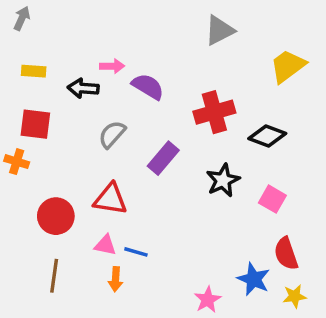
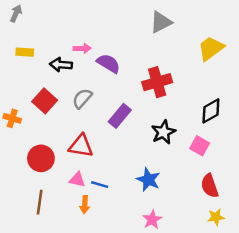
red square: (35, 124) -> (45, 101), moved, turned 35
black diamond: (267, 136) -> (211, 111), moved, turned -50
blue star: (254, 279) -> (148, 180), moved

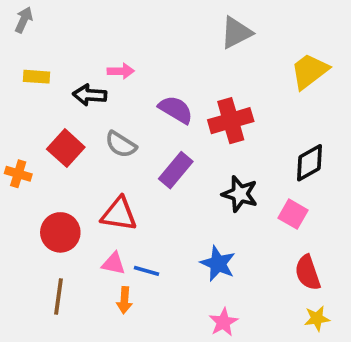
purple semicircle: (108, 63) -> (176, 110), moved
gray semicircle: (82, 98) -> (121, 144), turned -100
black star: (163, 132) -> (240, 194), turned -30

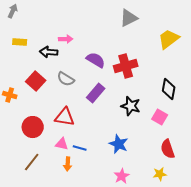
black diamond: (310, 163) -> (169, 89), turned -50
brown line: (58, 297) -> (32, 162), turned 30
yellow star: (317, 318) -> (160, 174), moved

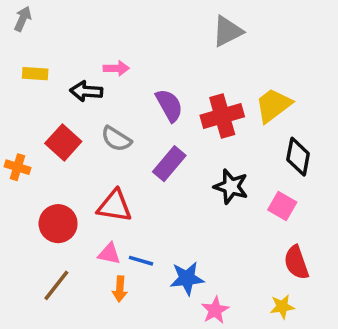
yellow trapezoid: (169, 39) -> (273, 105), moved
purple semicircle: (96, 60) -> (169, 105), turned 30
blue star: (119, 144) -> (187, 278), moved, turned -30

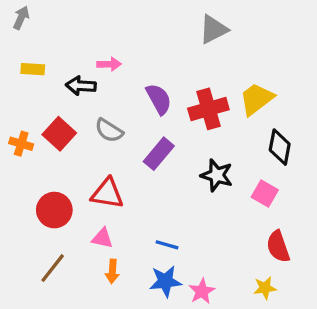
orange cross: (17, 167) -> (21, 144), moved
blue line: (141, 261) -> (167, 245), moved
blue star: (187, 278) -> (165, 281), moved

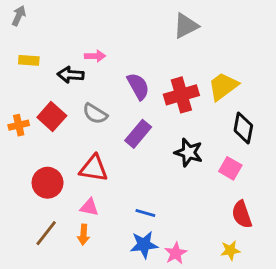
orange cross: (21, 144) -> (19, 125), turned -30
orange arrow: (112, 271) -> (83, 235), moved

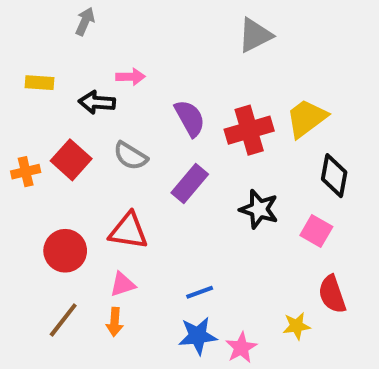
gray arrow: (19, 16) -> (85, 21), moved
pink triangle: (89, 207) -> (123, 284), turned -30
blue line: (145, 213) -> (200, 292), turned -36
yellow star: (230, 250) -> (297, 326), moved

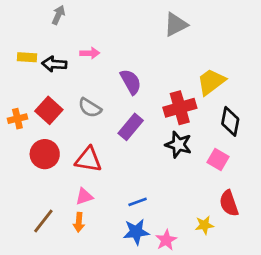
black arrow: (97, 102) -> (54, 64), moved
red cross: (249, 130) -> (180, 108), moved
red circle: (65, 251) -> (45, 154), moved

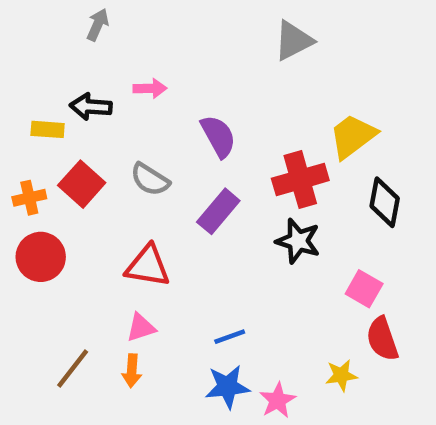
yellow rectangle: (27, 57) -> (48, 129), moved
red circle: (45, 154) -> (41, 257), moved
pink square: (218, 160) -> (364, 289), moved

